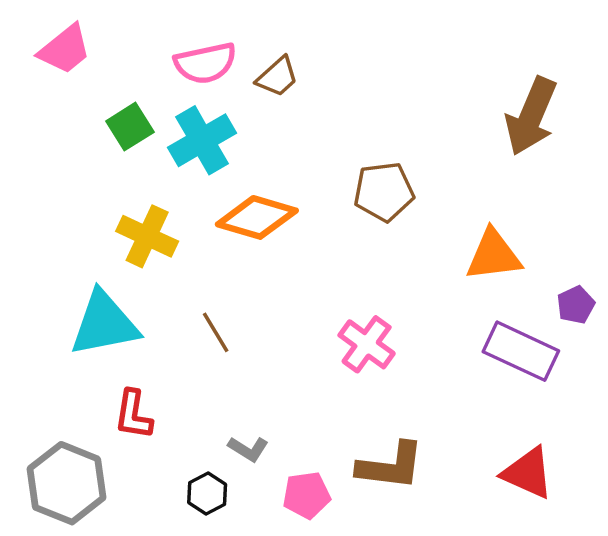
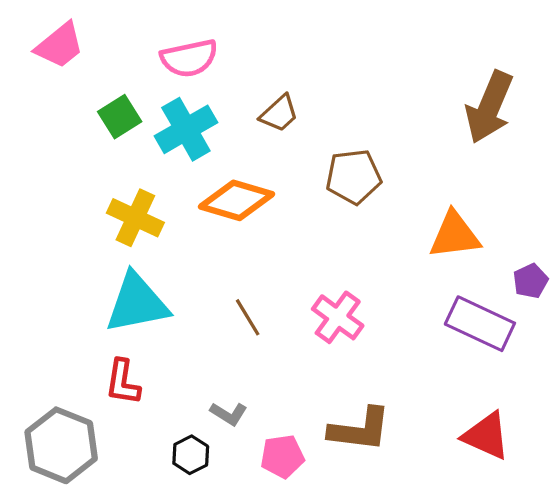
brown trapezoid: (277, 77) -> (279, 113), moved
cyan triangle: (104, 324) -> (137, 303), moved
brown line: (216, 332) -> (248, 317), moved

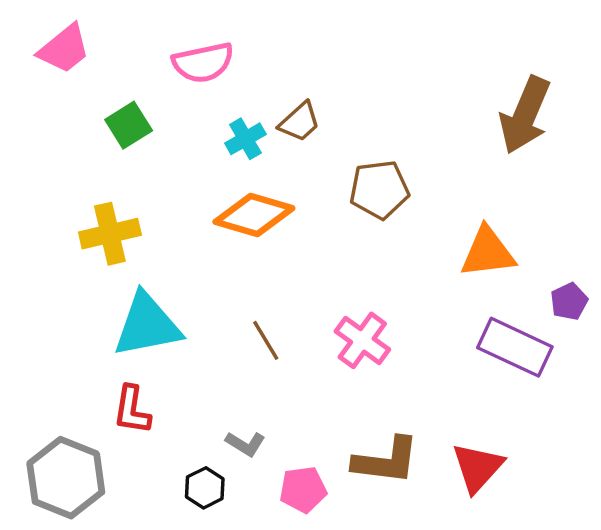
cyan cross: (186, 129) -> (245, 139), moved, size x0.6
yellow cross: (135, 218) -> (110, 234), moved, turned -38
red triangle: (486, 436) -> (478, 467), moved, turned 48

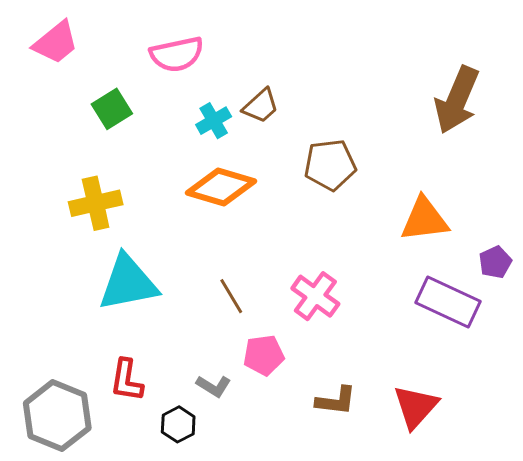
red L-shape: (132, 410) -> (127, 380), moved
brown L-shape: (386, 461) -> (336, 401), size x0.7
pink pentagon: (303, 490) -> (264, 355), moved

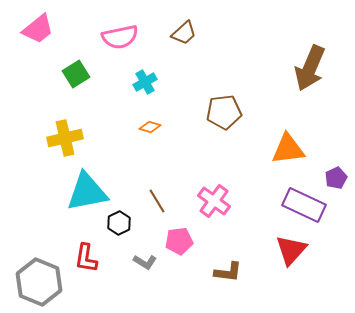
brown trapezoid: (261, 106) -> (184, 33), moved
orange diamond: (221, 187) -> (150, 127), size x0.5
red triangle: (416, 407) -> (291, 250), moved
black hexagon: (178, 424) -> (119, 223), moved

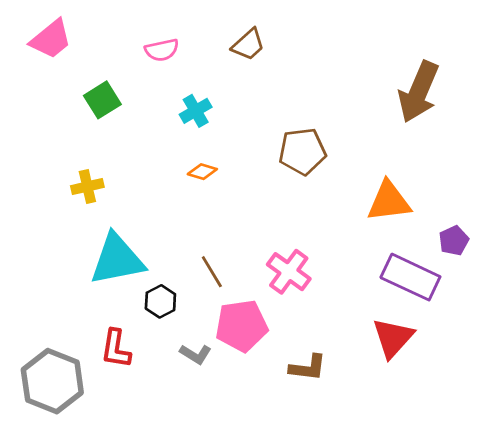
pink semicircle: (120, 37) -> (162, 50), size x0.7
yellow cross: (65, 138) -> (87, 186), size x0.7
pink pentagon: (179, 241) -> (242, 326), size x1.4

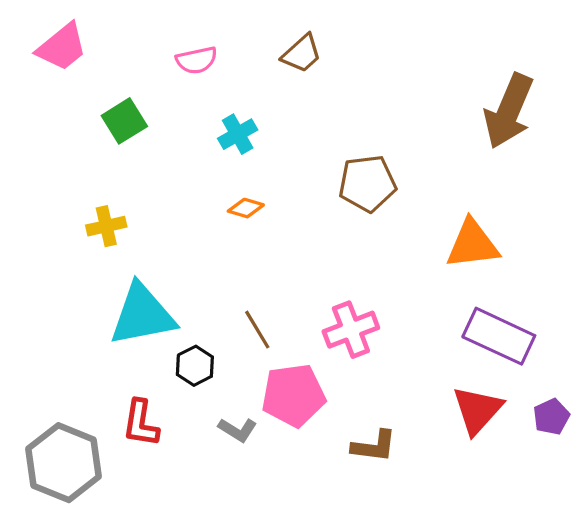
purple pentagon: (454, 241) -> (551, 417), moved
pink cross: (289, 272) -> (351, 330), turned 33

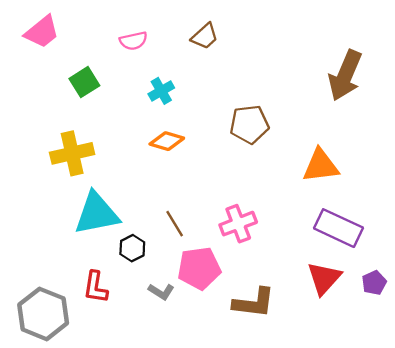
orange diamond: (246, 208) -> (167, 141), size x1.4
yellow cross: (106, 226) -> (72, 153), size x1.6
brown L-shape: (374, 446) -> (254, 303), size x1.4

